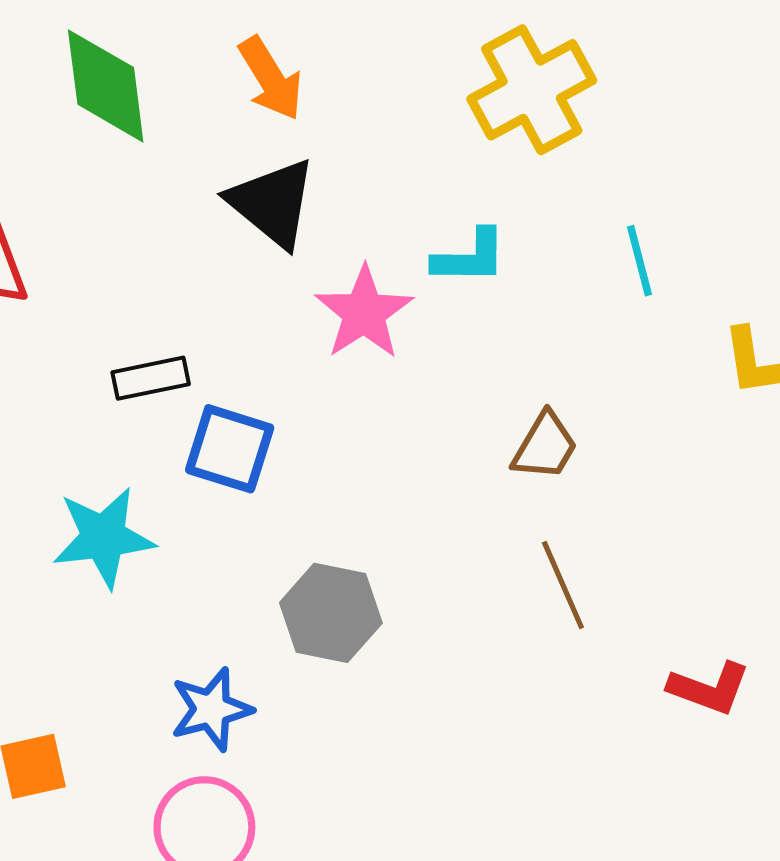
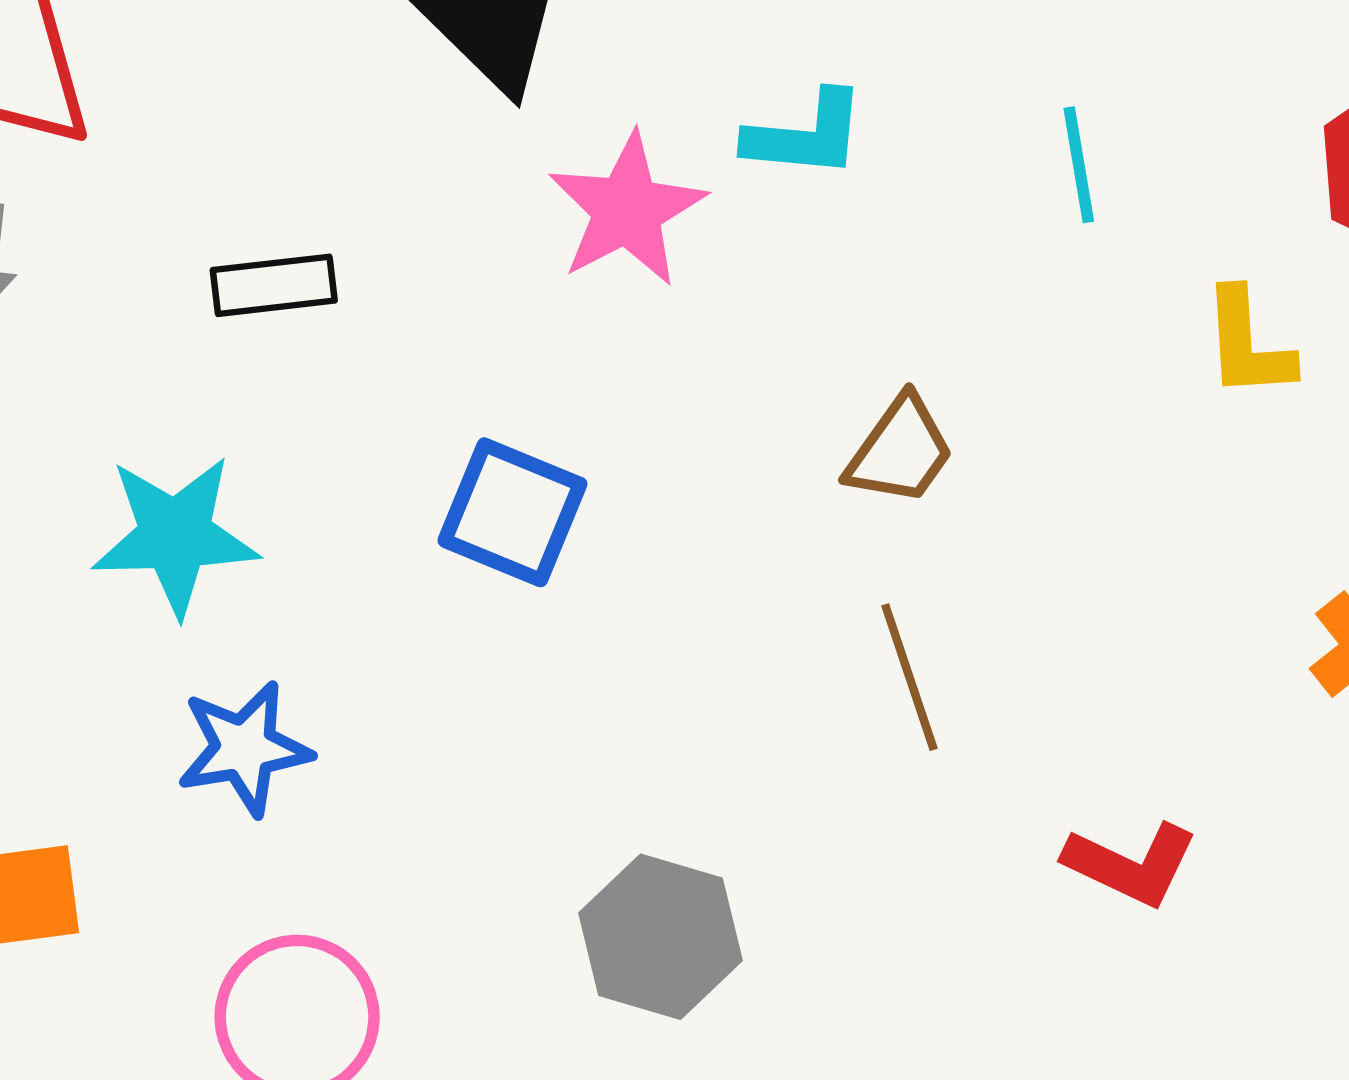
blue square: (230, 449) -> (512, 512), moved
gray hexagon: (331, 613) -> (660, 937), moved
blue star: (211, 709) -> (244, 748), moved

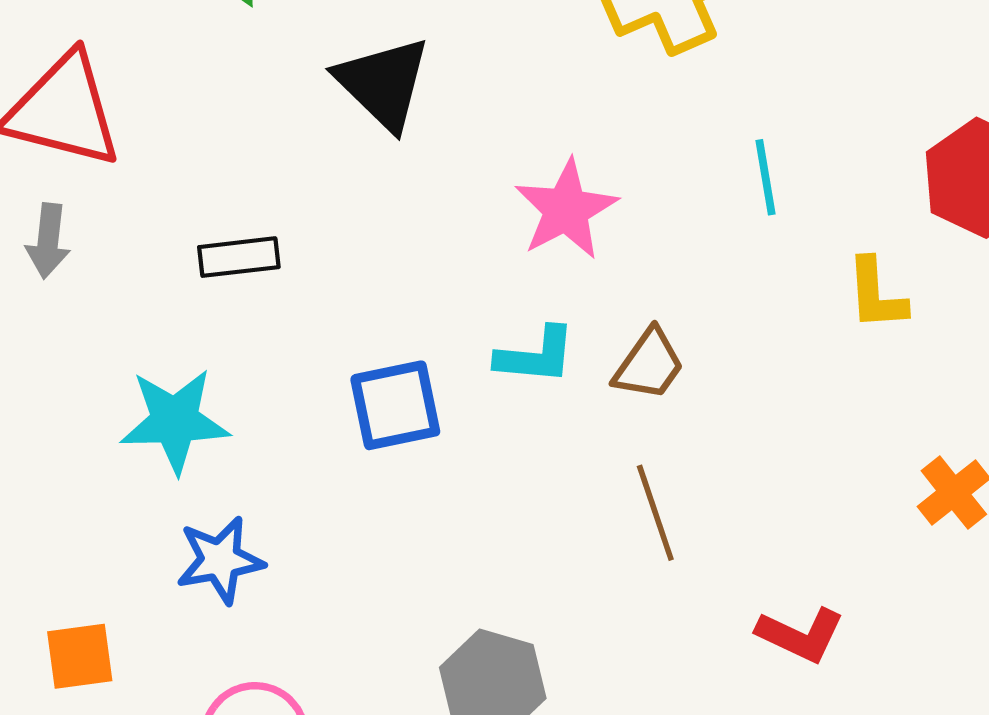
cyan L-shape: (805, 135) -> (536, 356), moved
pink star: (627, 210) -> (566, 209), moved
blue square: (512, 512) -> (395, 405), turned -34

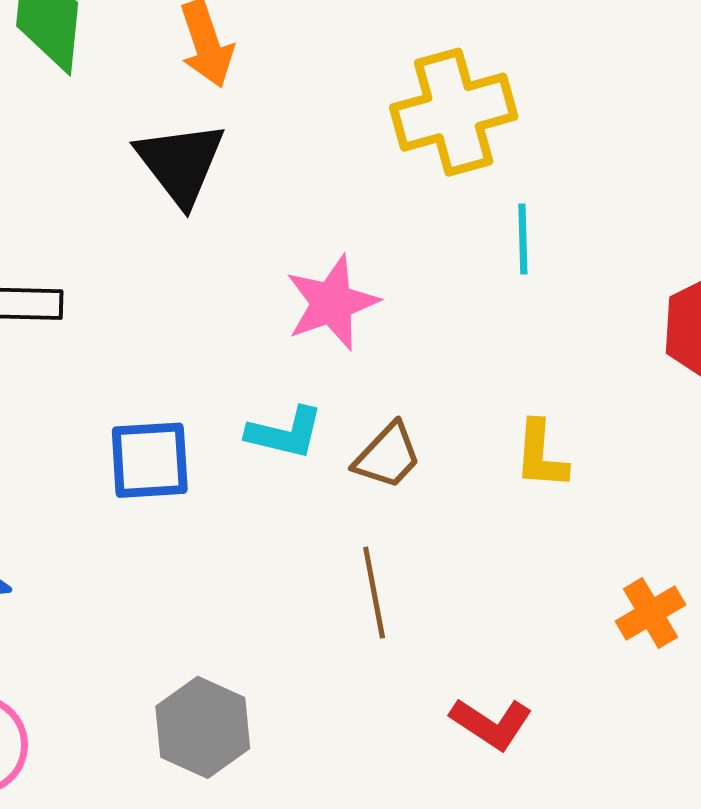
cyan line: (765, 177) -> (523, 239), moved
yellow L-shape: (876, 294) -> (541, 455), moved

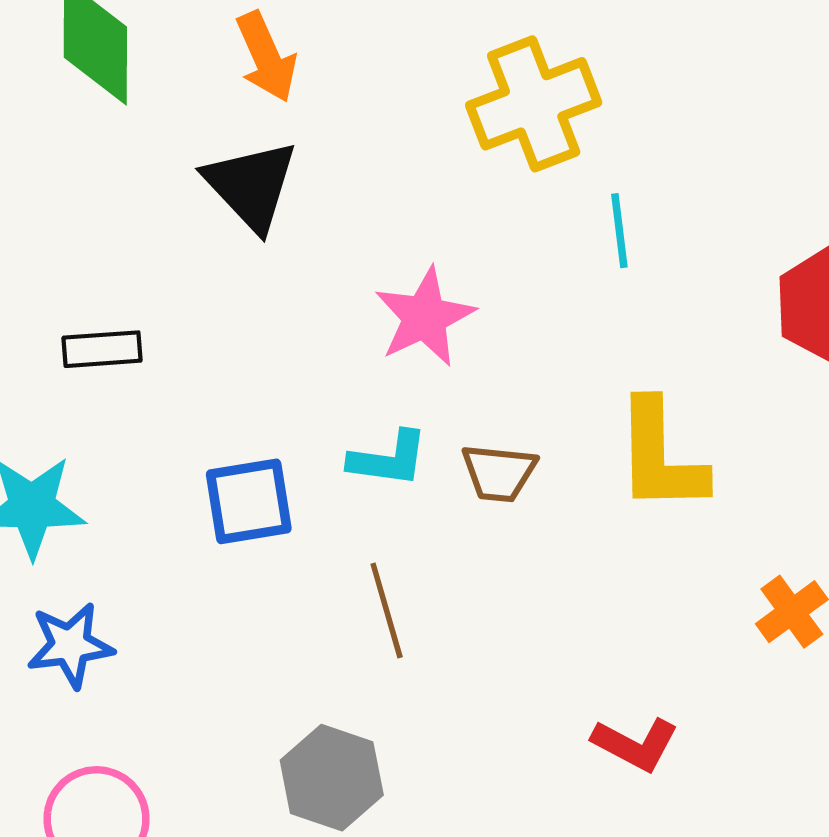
yellow L-shape: (541, 455) -> (660, 456), size x1.6
brown trapezoid: (388, 456) -> (499, 473), turned 58
brown line: (374, 593) -> (387, 611), moved

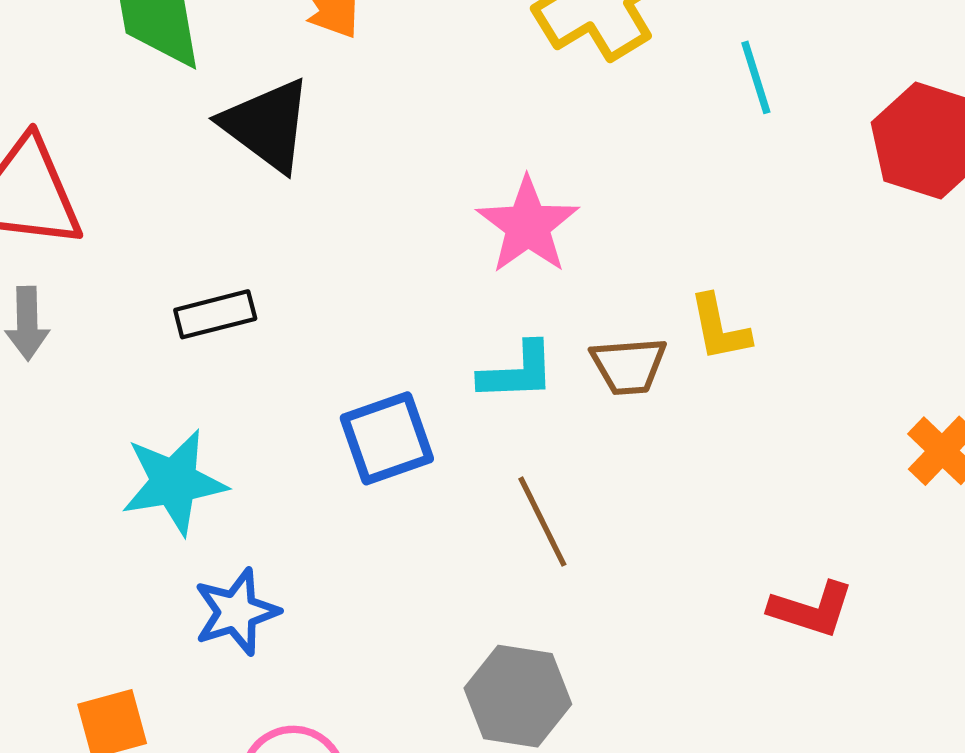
black triangle: (251, 185) -> (267, 125), moved
cyan line: (619, 231) -> (756, 77), moved
yellow L-shape: (660, 456) -> (720, 328), moved, size x0.6

